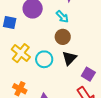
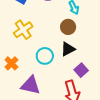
cyan circle: (44, 59) -> (45, 56), moved

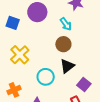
orange cross: (11, 63) -> (14, 90), turned 32

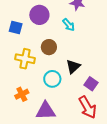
brown circle: (63, 44) -> (49, 47), moved
yellow cross: (20, 55) -> (25, 59), turned -30

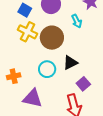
brown circle: (49, 47) -> (52, 38), size x1.5
yellow cross: (25, 59) -> (28, 32), moved

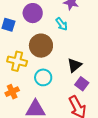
yellow cross: (28, 32) -> (17, 61), moved
black triangle: (70, 63) -> (74, 65), moved

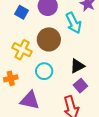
cyan arrow: (62, 24) -> (74, 23), size x1.5

